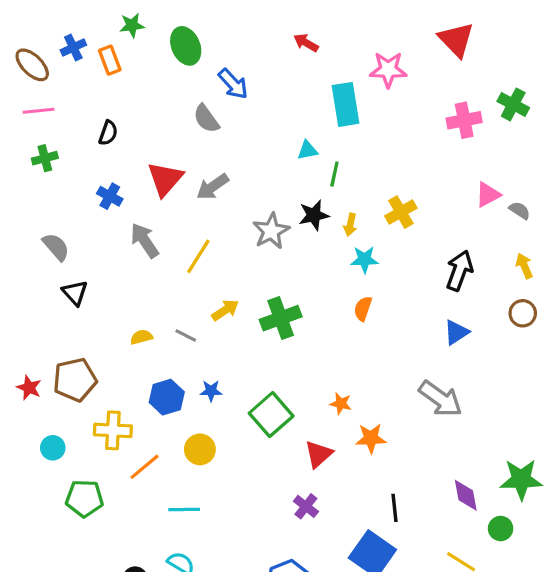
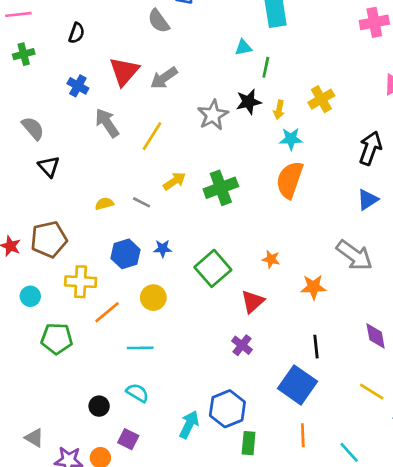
orange semicircle: (363, 309) -> (290, 180), size x1.8
orange star: (371, 438) -> (313, 287), moved

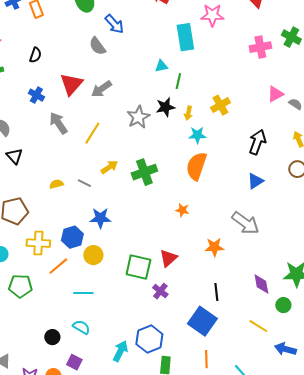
blue star: (163, 249) -> (100, 218), size x1.5
blue hexagon: (126, 254) -> (72, 237), moved
orange star: (271, 259) -> (182, 210), moved
green square: (213, 268) -> (138, 267), moved, turned -36

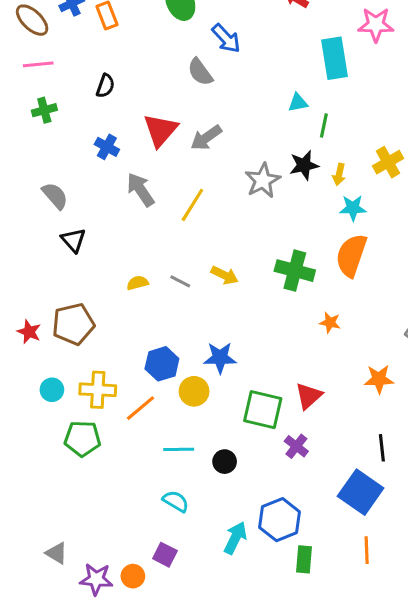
yellow arrow: (109, 167) -> (225, 275), moved, turned 60
green cross: (144, 172) -> (295, 271), moved, turned 35
blue star: (100, 218) -> (220, 358), moved
yellow cross: (38, 243) -> (98, 390), moved
black circle: (52, 337) -> (225, 462), moved

